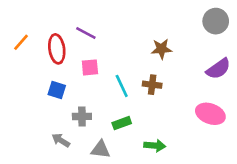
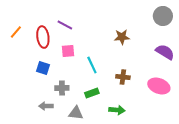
purple semicircle: (218, 69) -> (165, 52), turned -114
brown cross: (152, 85) -> (123, 77), moved
gray arrow: (61, 140) -> (46, 106), turned -32

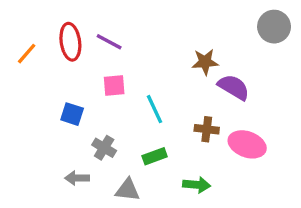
red ellipse: (43, 37) -> (70, 42), moved
purple semicircle: (165, 52) -> (234, 87), moved
pink ellipse: (159, 86) -> (247, 144), moved
gray cross: (62, 88) -> (104, 148), turned 32

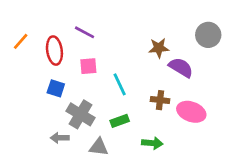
gray circle: (274, 27) -> (208, 35), moved
red ellipse: (70, 42) -> (54, 51), moved
gray cross: (104, 148) -> (81, 114), size x1.5

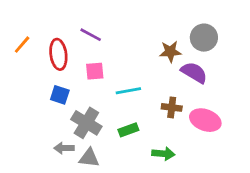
gray circle: (208, 35) -> (204, 38), moved
cyan line: (120, 84) -> (128, 91), turned -75
gray triangle: (99, 147) -> (89, 158), moved

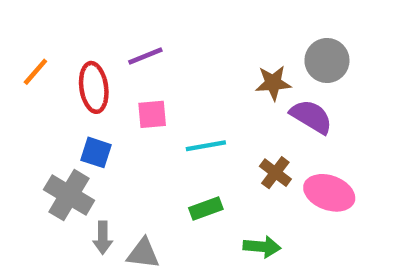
purple line: (91, 35) -> (145, 56), turned -50
brown cross: (172, 107) -> (275, 173), turned 30
gray cross: (86, 123) -> (69, 195), moved
gray arrow: (64, 148) -> (103, 238), turned -90

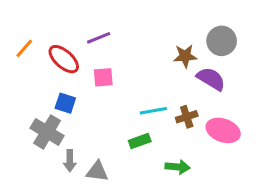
red ellipse: (94, 87) -> (64, 59), turned -40
cyan line: (206, 146) -> (153, 111), moved
brown cross: (275, 173) -> (187, 117), turned 35

